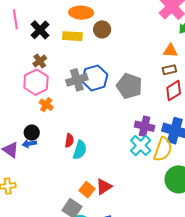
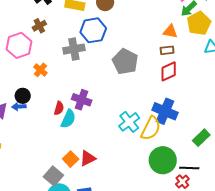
blue hexagon: (95, 78) -> (93, 30), moved
pink hexagon: (36, 82) -> (19, 45), moved
purple cross: (145, 126) -> (82, 100), moved

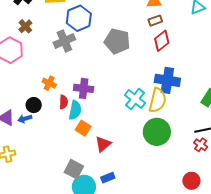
orange cross: (40, 70) -> (49, 83), moved
black circle: (23, 96) -> (34, 105), moved
blue arrow: (19, 107) -> (25, 119), moved
orange square: (71, 159) -> (83, 128), moved
green circle: (163, 160) -> (157, 132), moved

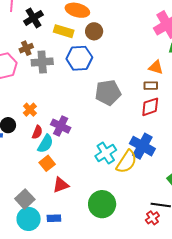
gray cross: (64, 41) -> (42, 62), moved
gray pentagon: (117, 41) -> (108, 93), turned 30
green circle: (157, 132) -> (102, 204), moved

